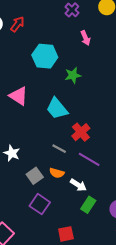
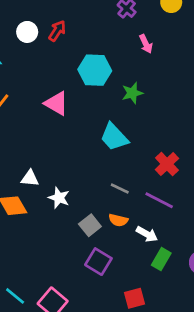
pink triangle: (19, 96) -> (56, 103), moved
red cross: (81, 132) -> (167, 164), moved

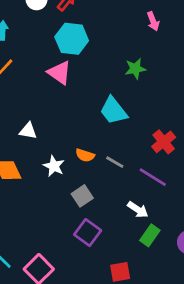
cyan hexagon: (95, 70) -> (72, 39), moved
white triangle: (30, 178) -> (28, 131), moved
orange semicircle: (118, 220) -> (85, 155), moved

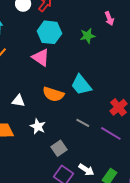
green star: (135, 69) -> (88, 36), moved
orange semicircle: (85, 155) -> (53, 94), moved, size x1.5
white arrow: (138, 210) -> (86, 170), moved

